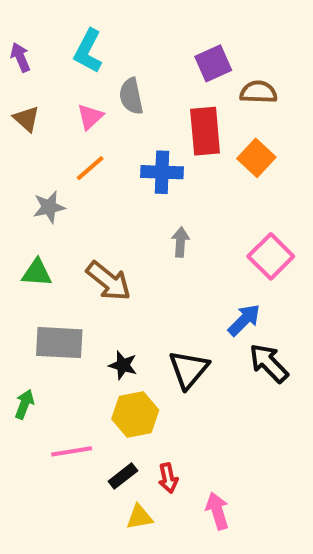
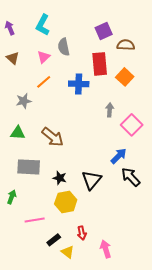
gray arrow: (180, 242) -> (110, 110), moved
black rectangle: (123, 476) -> (54, 240), moved
yellow triangle: (139, 517) -> (68, 252), turned 48

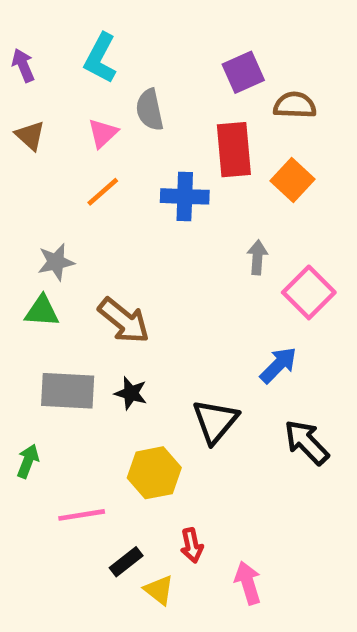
gray star: (24, 101) -> (56, 262), moved
black arrow: (131, 177) -> (307, 442), moved
black star: (60, 178) -> (131, 393), moved

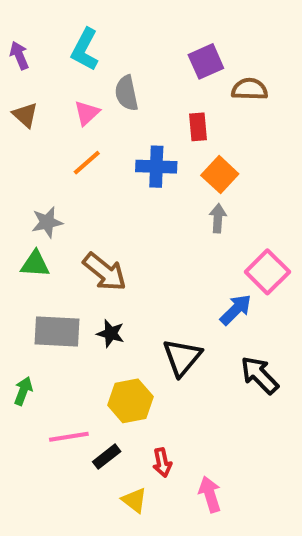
red rectangle: (234, 150) -> (198, 127), size x0.6
orange square: (292, 180) -> (220, 175), moved
pink square: (309, 292) -> (267, 272), moved
black rectangle: (126, 562) -> (107, 457), moved

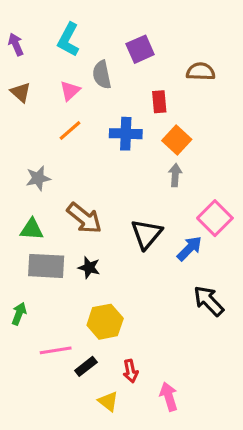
purple square: (206, 61) -> (140, 49), moved
green triangle: (35, 264) -> (32, 229), moved
black triangle: (182, 357) -> (146, 234), moved

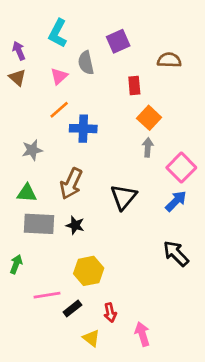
purple arrow: (16, 44) -> (19, 51), moved
blue cross: (126, 134) -> (83, 129), moved
brown arrow: (84, 218) -> (71, 184), turned 76
pink square: (215, 218) -> (181, 168), moved
blue arrow: (189, 248) -> (176, 201), moved

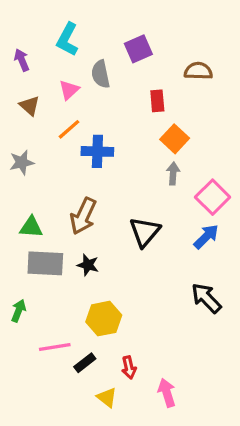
brown triangle: (17, 78) -> (30, 106), moved
gray star: (32, 150) -> (22, 162), moved

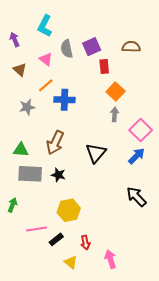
purple square: (138, 49) -> (92, 47), moved
pink triangle: (69, 90) -> (46, 59), turned -40
gray star: (22, 162) -> (27, 107), moved

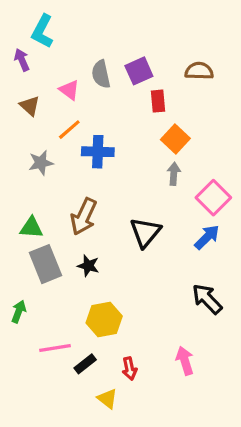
cyan L-shape: (45, 26) -> (42, 31), moved
gray rectangle: (30, 174) -> (46, 264), turned 65
pink arrow: (110, 259) -> (185, 361), moved

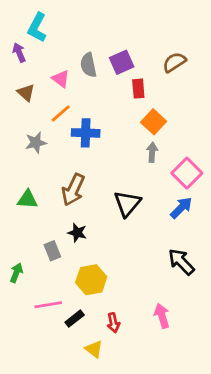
brown semicircle: (199, 71) -> (174, 62), turned -35
gray rectangle: (46, 264) -> (52, 251), moved, size x0.6

